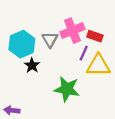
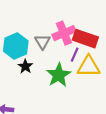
red rectangle: (95, 36) -> (85, 39), size x1.6
green star: (67, 89) -> (59, 75), moved, turned 30

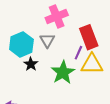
pink cross: (64, 33) -> (57, 16), moved
red rectangle: (85, 39) -> (89, 37), turned 50

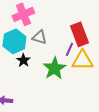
pink cross: (57, 16) -> (23, 14), moved
gray triangle: (47, 40) -> (39, 37), turned -42

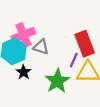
pink cross: (23, 14) -> (23, 35), moved

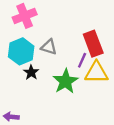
pink cross: (23, 35) -> (25, 16), moved

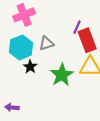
gray triangle: (49, 47) -> (46, 43), turned -35
purple line: (82, 60) -> (77, 27), moved

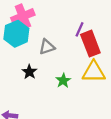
cyan hexagon: (21, 47) -> (16, 34), moved
green star: (62, 75) -> (63, 81), size x0.6

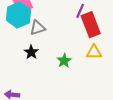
gray triangle: (47, 47) -> (38, 28), moved
yellow triangle: (94, 72) -> (94, 52), size x0.7

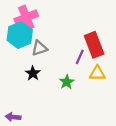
purple line: (80, 11) -> (80, 57), moved

